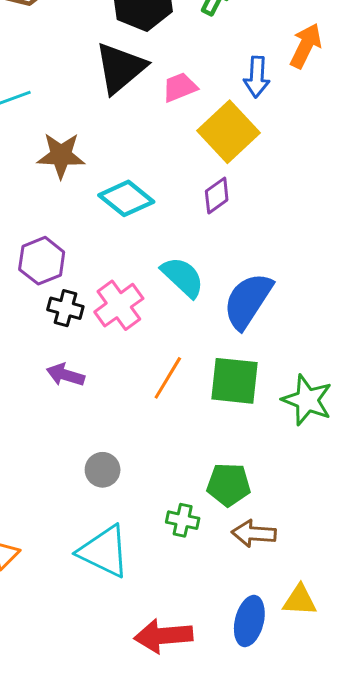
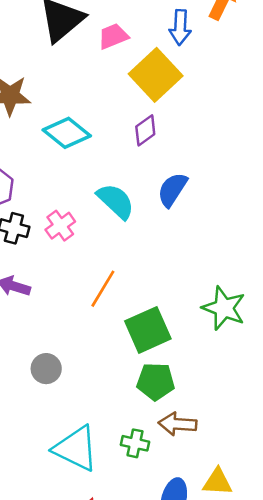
blue semicircle: (248, 301) -> (172, 190), moved, size x0.7
pink cross: (119, 305) -> (60, 226), size x0.7
green square: (234, 381) -> (148, 330), moved, turned -30
green cross: (183, 520) -> (135, 443), moved
cyan triangle: (104, 551) -> (76, 448), moved

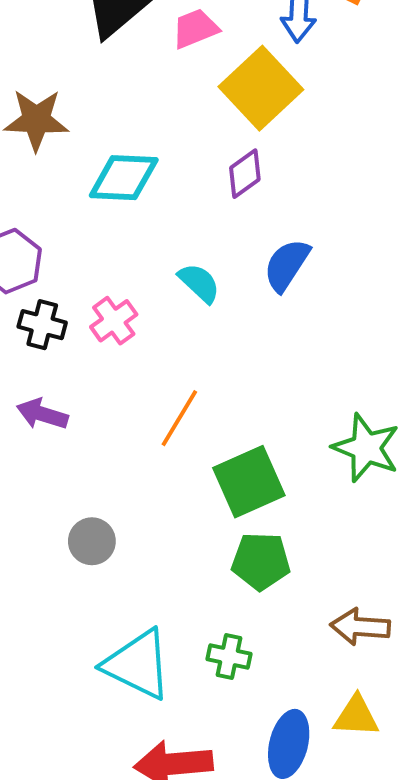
cyan diamond: (67, 133) -> (124, 178), turned -36
cyan semicircle: (116, 201) -> (199, 283), size x0.7
brown arrow: (178, 424) -> (360, 627), moved

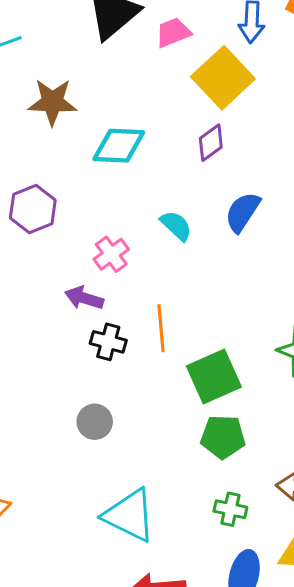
black cross: (42, 325) -> (108, 342), moved
purple arrow: (42, 414) -> (84, 298), moved
orange line: (179, 418) -> (161, 328), turned -36
green cross: (229, 657) -> (230, 509), moved

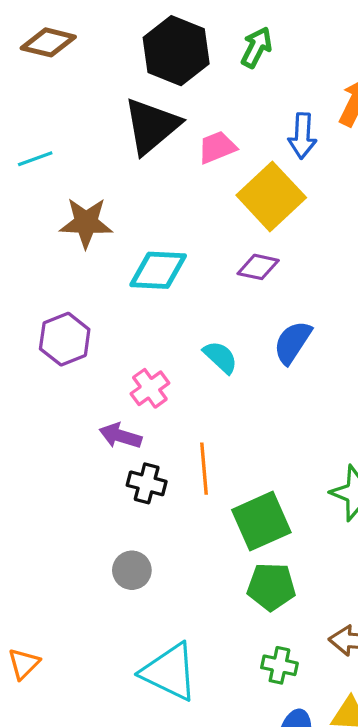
purple diamond: (211, 143) -> (258, 267), turned 48

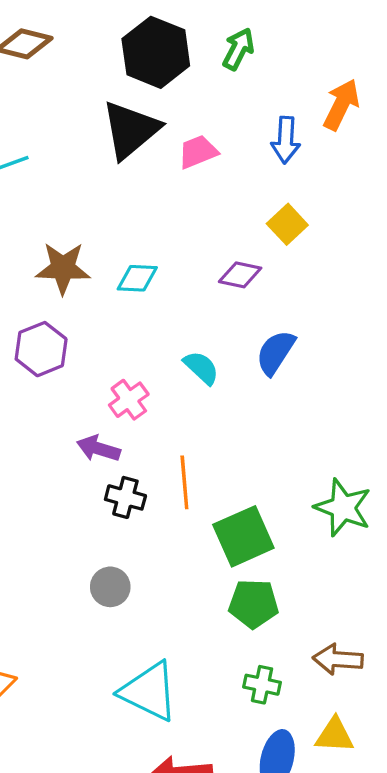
yellow square: (271, 196) -> (287, 224), moved, size x0.6
brown star: (86, 223) -> (63, 268), moved
cyan diamond: (158, 270) -> (137, 278), size x0.7

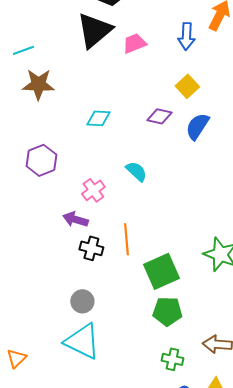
brown star: (63, 268) -> (38, 84), moved
blue semicircle: (276, 352) -> (197, 126), moved
cyan triangle: (149, 691) -> (82, 341), moved

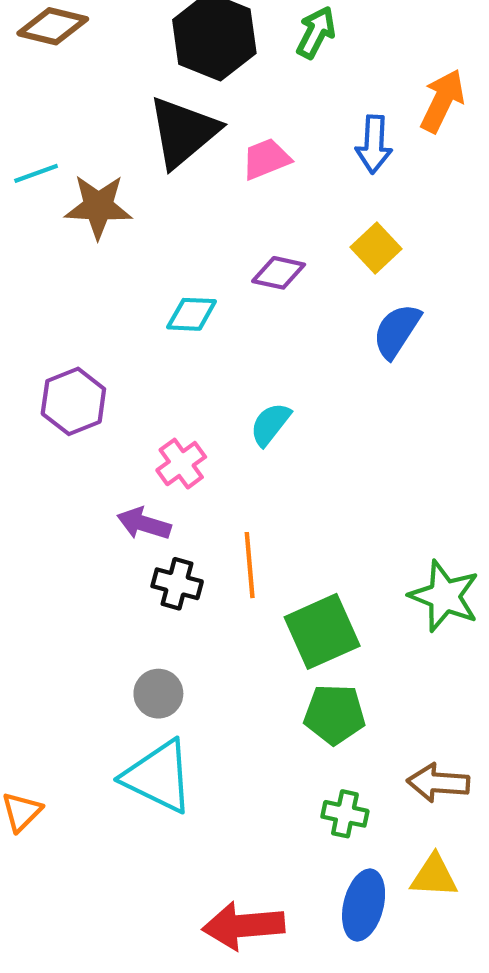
brown star: (38, 84) -> (98, 207), moved
purple diamond: (159, 116) -> (279, 273), moved
cyan semicircle: (136, 171) -> (270, 424), turned -95

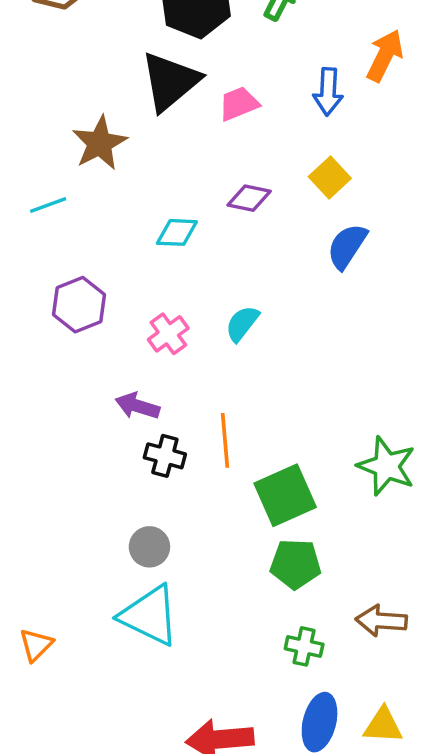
cyan line: (36, 173) -> (48, 205), moved
brown star: (98, 207) -> (100, 143), turned -30
pink cross: (181, 464) -> (168, 334), moved
yellow triangle: (434, 876) -> (383, 725), moved

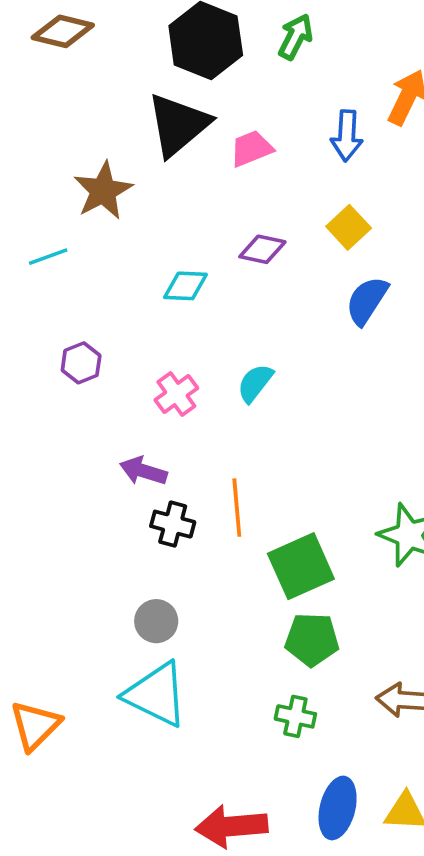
purple hexagon: (79, 305) -> (81, 363), size x0.7
orange triangle: (36, 645) -> (35, 726), size x1.4
green cross: (304, 646) -> (295, 716), moved

